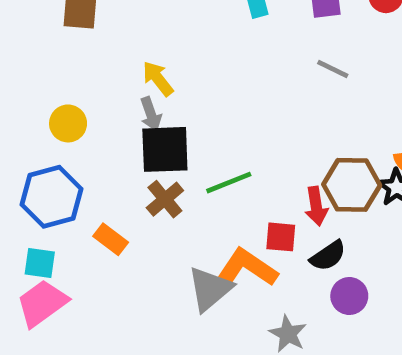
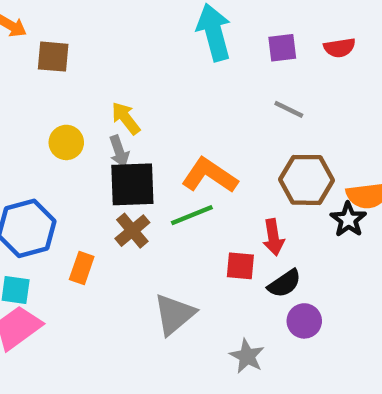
yellow circle: (68, 123) -> (66, 142), moved
brown hexagon: (352, 185) -> (306, 180), moved
orange rectangle: (111, 239) -> (82, 268), turned 72
orange L-shape: (248, 268) -> (210, 175), moved

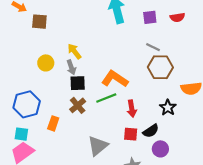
brown hexagon: (306, 180) -> (160, 67), moved
black square: (132, 184) -> (78, 83), size x0.7
black star: (348, 220) -> (168, 108), moved
red arrow: (273, 237) -> (132, 109), moved
red square: (240, 266) -> (131, 134), moved

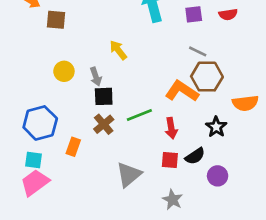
yellow arrow: (74, 51) -> (118, 50), moved
orange L-shape: (115, 79) -> (182, 91), moved
purple circle: (160, 149) -> (218, 176), moved

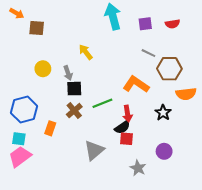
brown hexagon: (207, 77) -> (169, 69), moved
black semicircle: (195, 156) -> (122, 127), moved
gray star: (173, 200) -> (138, 168), moved

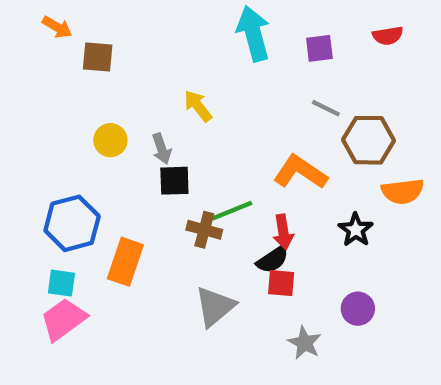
red semicircle: (172, 24) -> (388, 36), moved
brown cross: (74, 111) -> (204, 230), moved, turned -35
orange rectangle: (50, 128) -> (125, 262), size x1.5

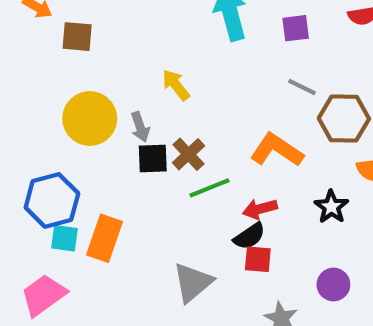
yellow circle: (110, 140) -> (90, 119), size x1.6
brown cross: (204, 230) -> (188, 154), moved, turned 32
red arrow: (283, 232) -> (260, 209), turned 84
cyan square: (61, 283) -> (65, 238), moved

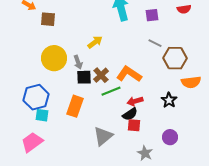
yellow arrow: (176, 85) -> (95, 42), turned 91
orange L-shape: (277, 150) -> (129, 74), moved
orange rectangle: (104, 238) -> (75, 106), moved

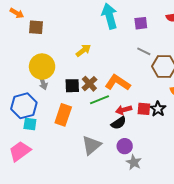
gray arrow: (78, 62) -> (43, 83), moved
red square: (134, 125) -> (144, 109), moved
purple circle: (170, 137) -> (125, 146), moved

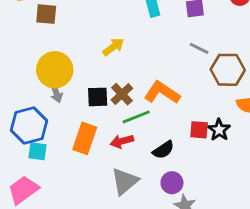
red arrow: (124, 110) -> (122, 141), moved

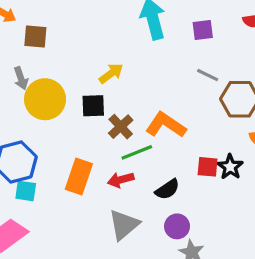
gray arrow: (56, 93) -> (21, 78), moved
black square: (98, 97) -> (93, 106), moved

